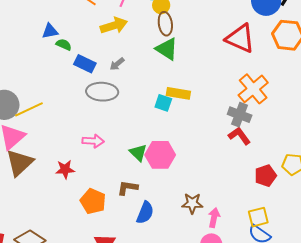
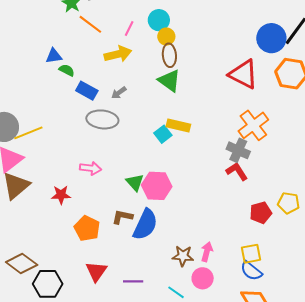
cyan square: (163, 103) -> (163, 134), turned 30
brown star: (192, 203) -> (183, 256), moved
blue semicircle: (145, 213) -> (145, 225), moved, size x1.4

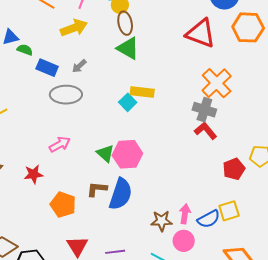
pink arrow: (91, 168) -> (60, 144), turned -30
blue semicircle: (251, 271) -> (209, 219), moved, turned -60

